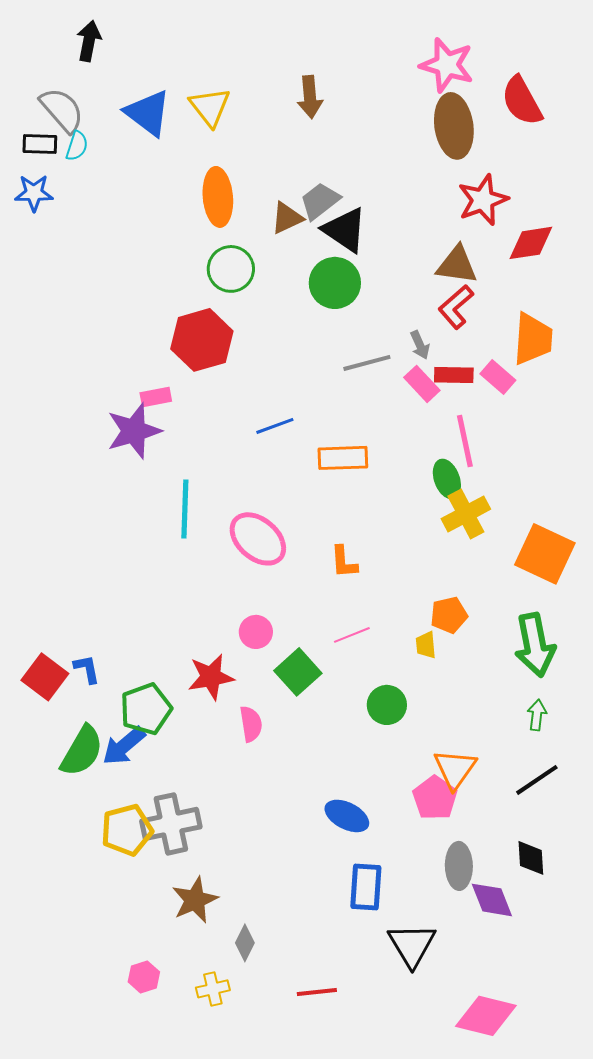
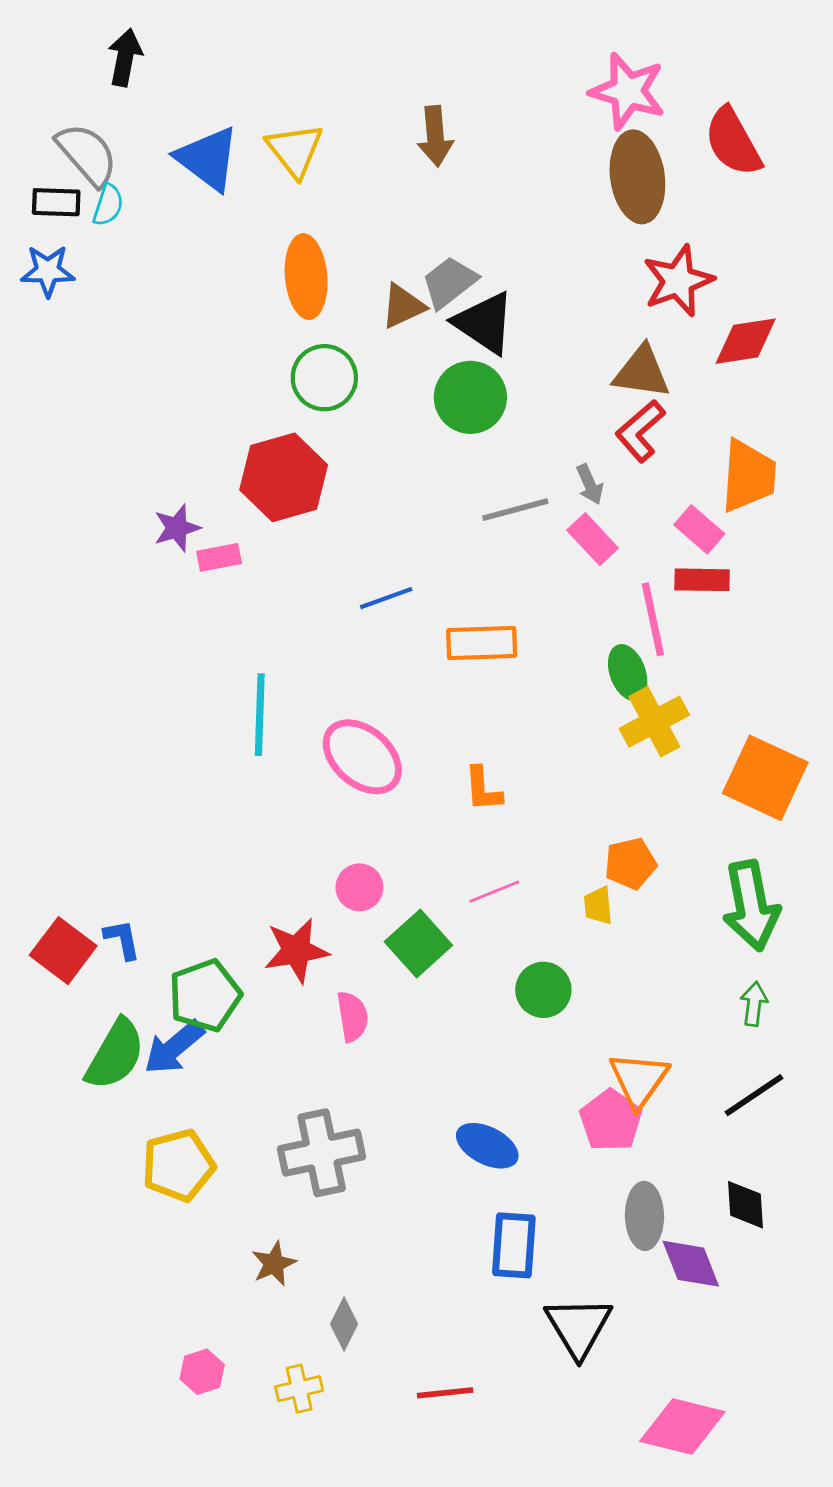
red rectangle: (454, 375) -> (702, 580), moved
purple star: (134, 431) -> (177, 528), moved, size x0.6
gray cross: (171, 824) -> (322, 1153), moved
brown star: (195, 900) -> (274, 1264), size x0.7

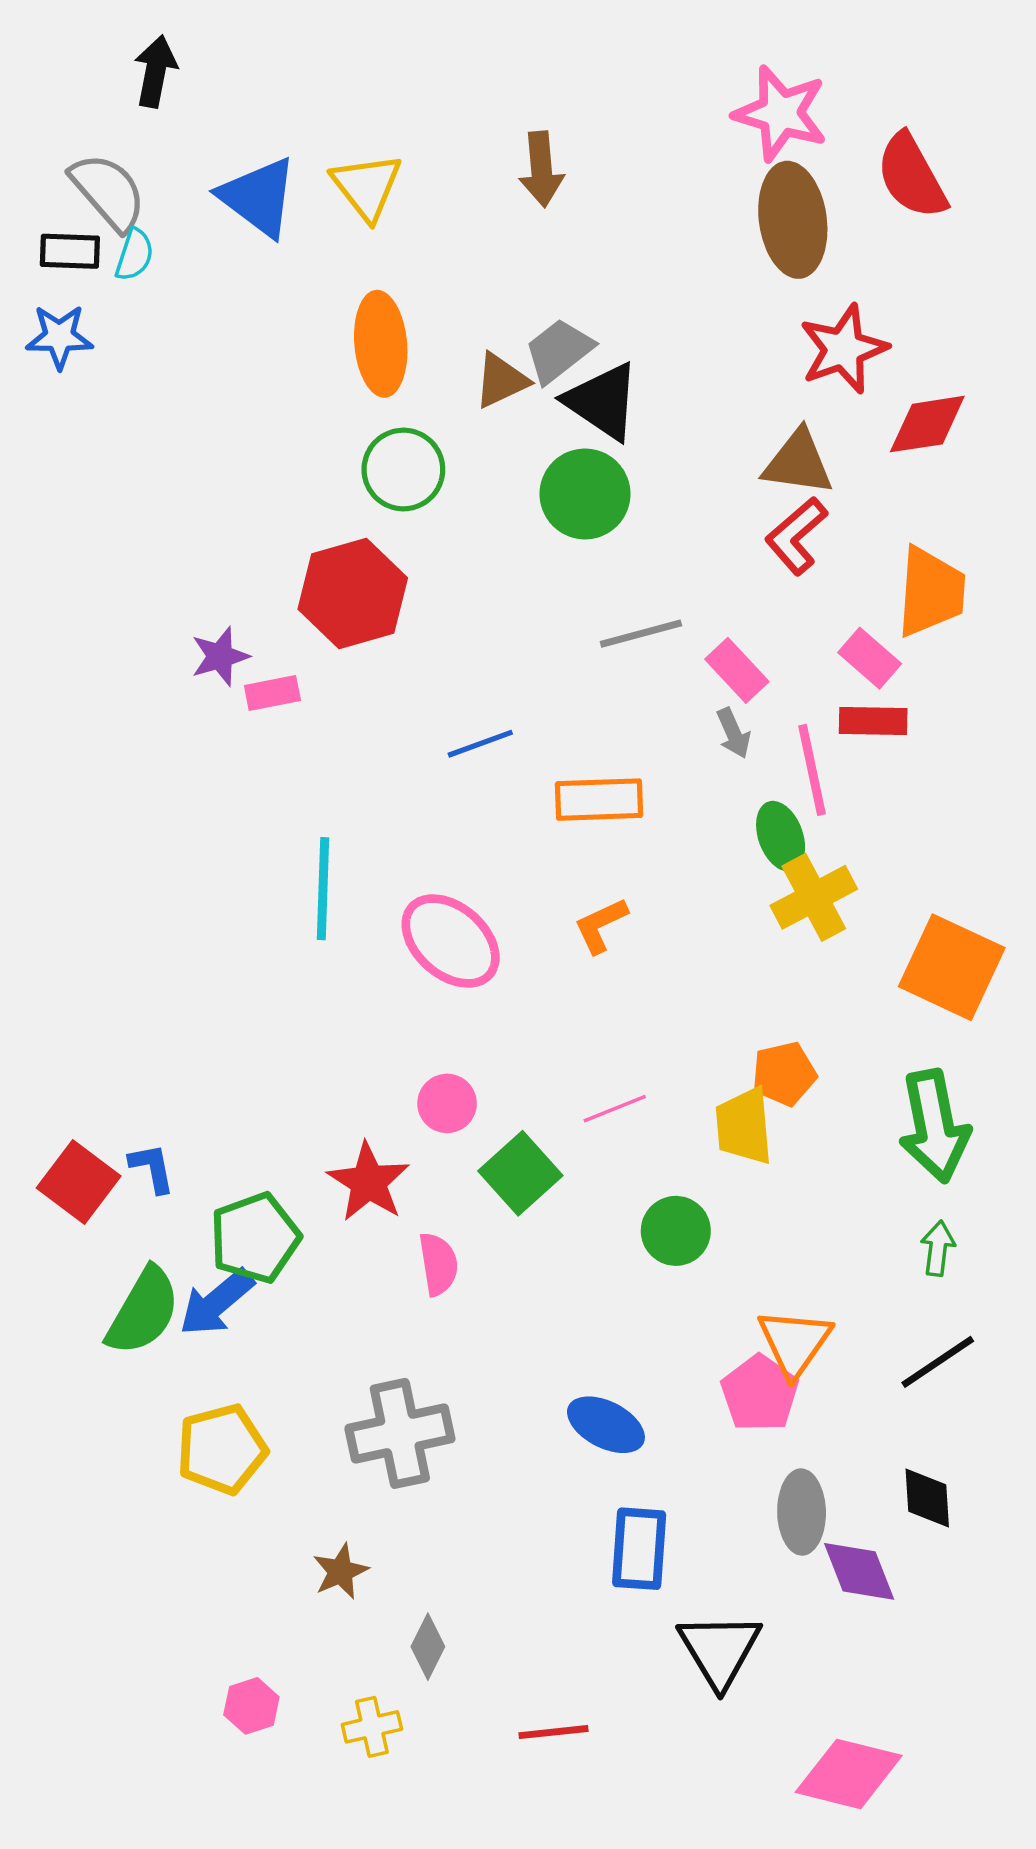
gray arrow: (590, 484) -> (733, 733), moved
orange L-shape: (483, 789) -> (601, 925), moved, turned 69
yellow trapezoid: (598, 906) -> (744, 1126), size x1.6
red star: (296, 951) -> (368, 1182), turned -30

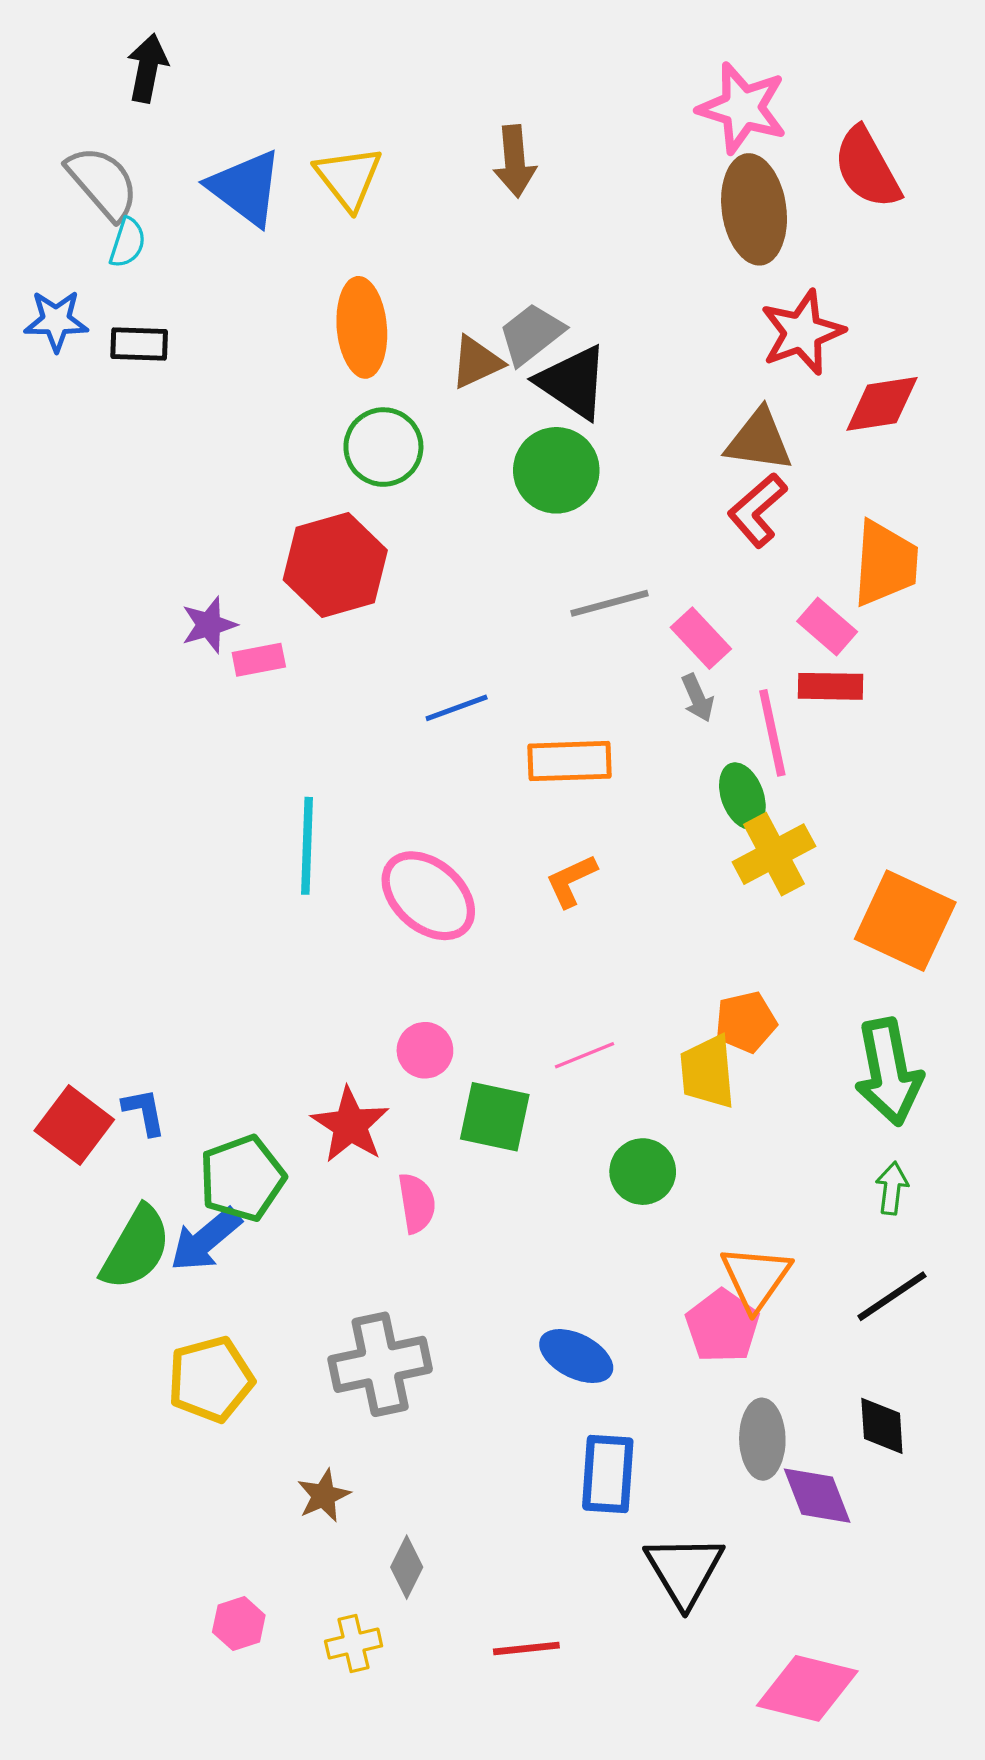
black rectangle: (70, 251) -> (139, 344), moved
green square: (520, 1173) -> (495, 1117), turned -36

